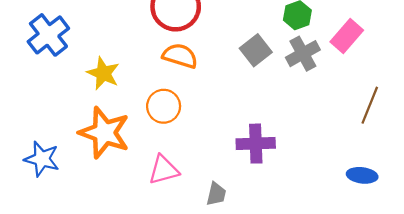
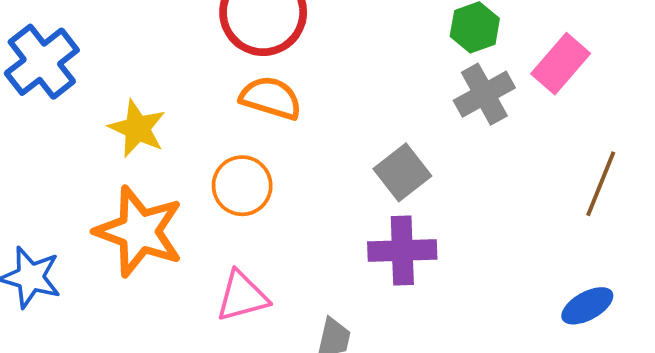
gray square: (256, 50) -> (402, 172), moved
blue ellipse: (362, 175) -> (587, 306), turned -36

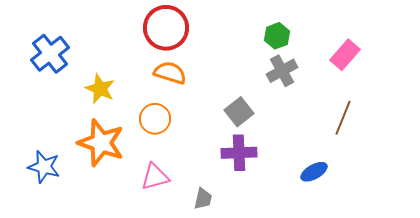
pink rectangle: (561, 64) -> (345, 55), moved
blue ellipse: (587, 306) -> (314, 172), moved

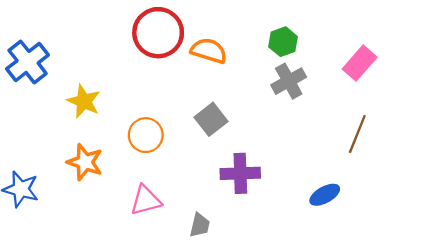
orange semicircle: (170, 73) -> (209, 51), moved
gray square: (239, 112) -> (211, 119), moved
orange star: (101, 143) -> (85, 162), size x0.7

